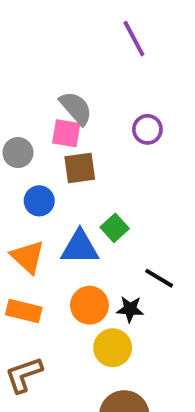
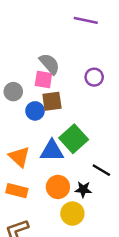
purple line: (134, 39) -> (86, 20), turned -50
blue circle: (39, 201) -> (35, 111), moved
green square: (115, 228) -> (74, 139), size x1.6

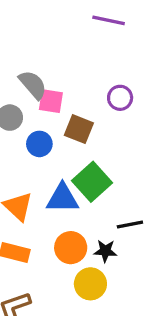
gray semicircle: (49, 64) -> (33, 85), moved
brown square: (52, 101) -> (79, 129), moved, turned 30
black line: (101, 170) -> (130, 225), turned -42

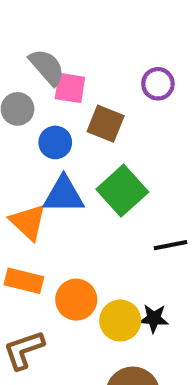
blue triangle: (62, 198) -> (64, 195), moved
orange circle: (71, 248) -> (76, 300), moved
black star: (105, 251) -> (154, 318), moved

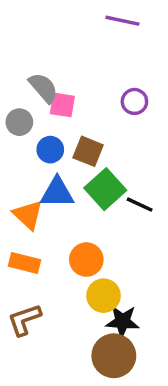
brown square: (106, 124) -> (88, 151), moved
black line: (170, 245) -> (140, 205), moved, turned 36
orange circle: (76, 300) -> (86, 260), moved
black star: (154, 318) -> (122, 321), moved, size x1.4

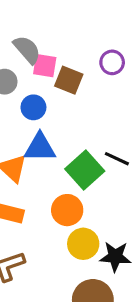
brown square: (88, 151) -> (69, 80), moved
green square: (105, 189) -> (85, 170), moved
black star: (122, 321) -> (115, 257), moved

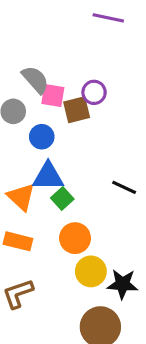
purple circle: (112, 62) -> (94, 92), moved
brown square: (69, 80) -> (77, 110), turned -36
green square: (85, 170) -> (62, 199), moved, size x0.6

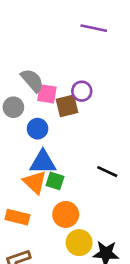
orange triangle: (21, 197) -> (35, 182), moved
green square: (62, 199) -> (55, 181), turned -30

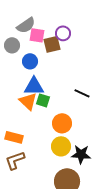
gray semicircle: (32, 80) -> (26, 25), turned 96
orange circle: (66, 214) -> (62, 123), moved
orange rectangle: (17, 217) -> (14, 137), moved

